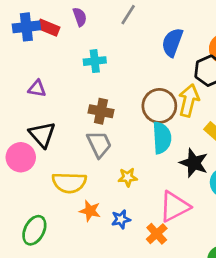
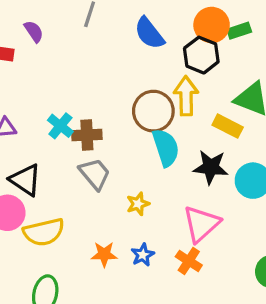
blue semicircle: (172, 42) -> (149, 33), turned -44
cyan cross: (95, 61) -> (60, 126), moved, turned -30
yellow semicircle: (69, 183) -> (44, 232), moved

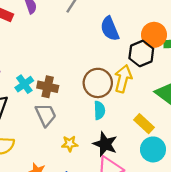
cyan cross: (60, 126) -> (24, 84), moved
yellow rectangle: (228, 126) -> (144, 124), moved
cyan semicircle: (166, 148) -> (99, 110), size x0.7
black star: (211, 167) -> (105, 144), moved

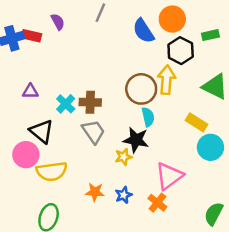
orange circle: (154, 35) -> (172, 19), moved
black star: (105, 144) -> (136, 140), moved

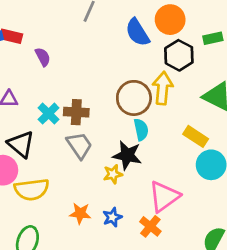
purple semicircle: (58, 22) -> (43, 57), moved

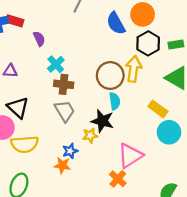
green rectangle: (213, 38) -> (176, 45), moved
cyan cross: (49, 114) -> (56, 64), moved
blue star: (112, 217) -> (70, 151), moved

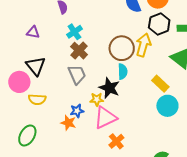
brown cross: (64, 84) -> (79, 51), turned 30
yellow semicircle: (25, 144) -> (37, 99), size x0.7
pink triangle: (130, 156) -> (105, 118), moved

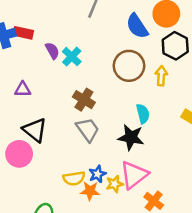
cyan cross: (74, 32) -> (72, 57), moved
yellow arrow: (143, 45) -> (161, 76), size x0.7
brown circle: (122, 48) -> (129, 66), moved
yellow semicircle: (37, 99) -> (74, 178), moved
yellow star: (97, 99) -> (115, 184), moved

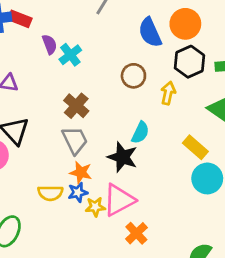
brown circle: (129, 66) -> (133, 76), size x0.7
cyan semicircle: (143, 114) -> (140, 133), turned 30
orange star: (90, 191) -> (81, 172), moved

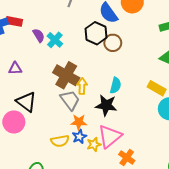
black hexagon: (189, 62) -> (96, 33), moved
brown circle: (133, 76) -> (113, 43), moved
yellow arrow: (168, 93) -> (82, 86), moved
brown cross: (76, 106) -> (66, 75), size x1.4

